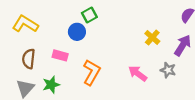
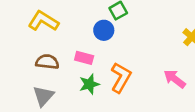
brown semicircle: (29, 59) -> (47, 62), turned 90
green star: (51, 85) -> (89, 84), moved

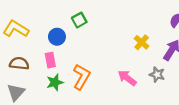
blue circle: (104, 30) -> (57, 37), moved
pink rectangle: (84, 58) -> (50, 60), turned 64

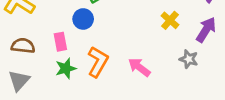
blue circle: (57, 37) -> (83, 19), moved
pink arrow: (127, 78) -> (139, 67), moved

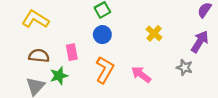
blue circle: (83, 19) -> (102, 35), moved
yellow cross: (170, 20) -> (154, 33), moved
green star: (66, 68) -> (59, 76), moved

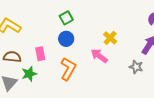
pink arrow: (141, 74) -> (99, 56), moved

